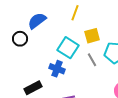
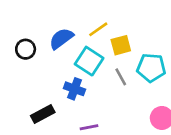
yellow line: (75, 13) -> (98, 29), moved, turned 35
blue semicircle: (37, 21) -> (61, 39), moved

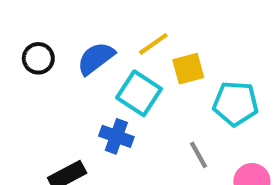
black circle: (26, 49) -> (38, 58), moved
gray line: (121, 77) -> (199, 155), moved

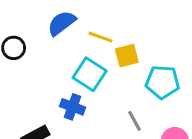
yellow line: (153, 44) -> (100, 37), turned 55
blue semicircle: (96, 58) -> (62, 23), moved

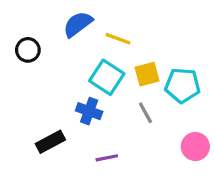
yellow square: (127, 56) -> (147, 74), moved
gray line: (135, 121) -> (145, 113), moved

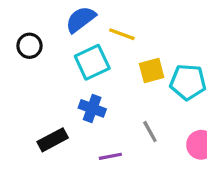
cyan square: (107, 77) -> (92, 62), moved, turned 32
gray line: (145, 113) -> (150, 132), moved

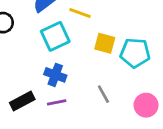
yellow square: (152, 71) -> (105, 43), turned 30
purple line: (110, 156) -> (57, 102), moved

